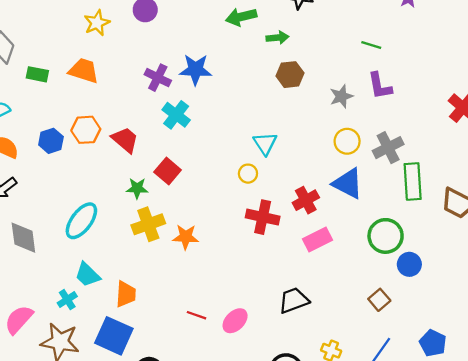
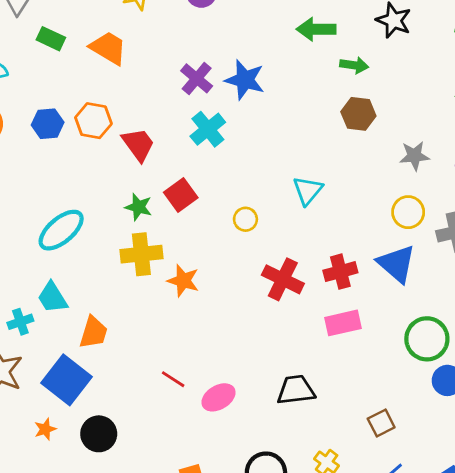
yellow circle: (248, 174) -> (245, 219), moved
brown square: (379, 300) -> (381, 423), moved

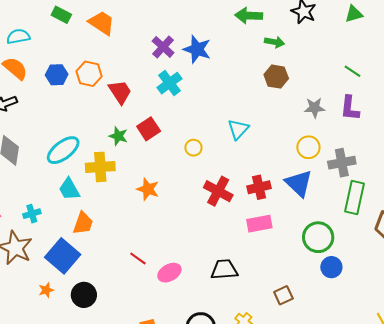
yellow cross: (141, 254) -> (100, 167), moved
cyan trapezoid: (52, 298) -> (69, 189), moved

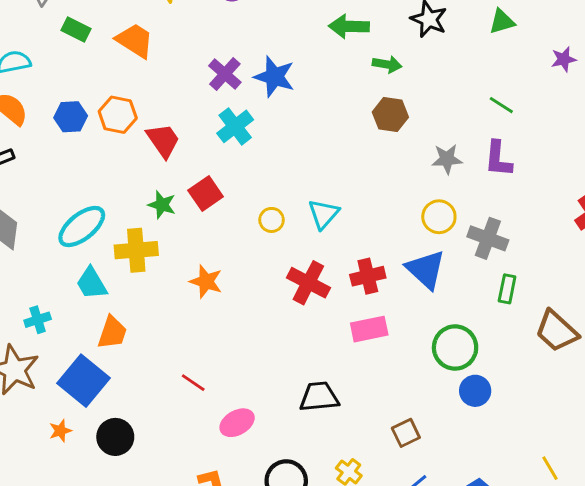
cyan triangle: (238, 129) -> (323, 214), moved
gray cross: (342, 163) -> (488, 238), turned 32
green rectangle: (354, 198) -> (507, 289), size x0.6
pink ellipse: (169, 273) -> (237, 423), moved

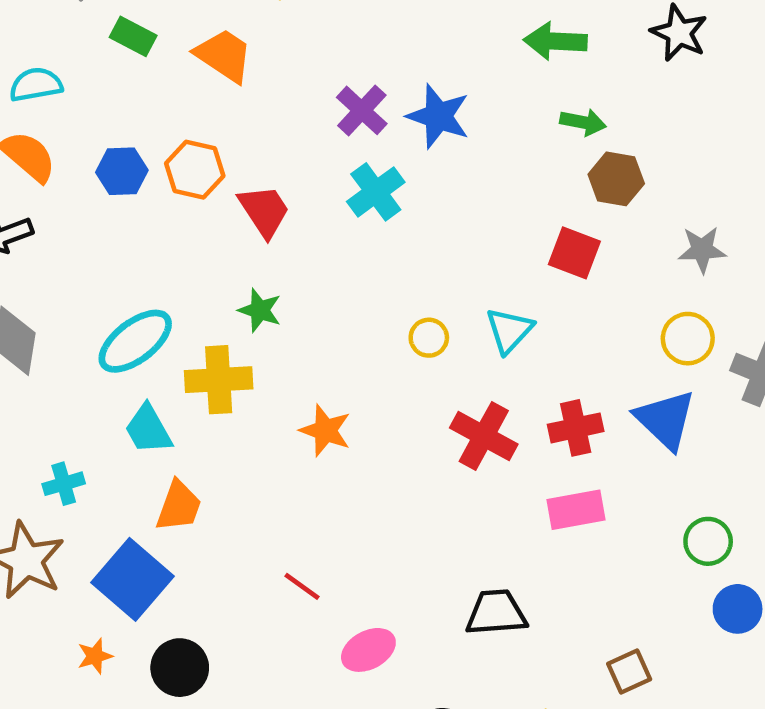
green arrow: (387, 64) -> (583, 122), moved
red square: (206, 193) -> (574, 253), moved, turned -36
green circle: (455, 348) -> (708, 541), size x0.7

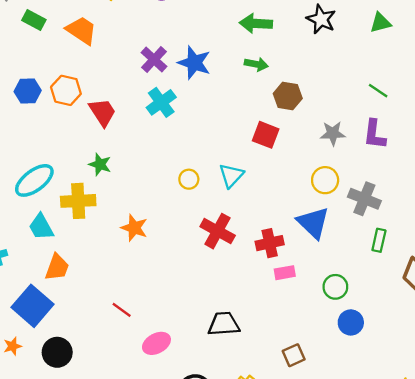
green arrow: (583, 122) -> (256, 64), moved
red cross: (576, 428) -> (270, 243), moved
pink rectangle: (576, 510) -> (285, 273), moved, size x0.7

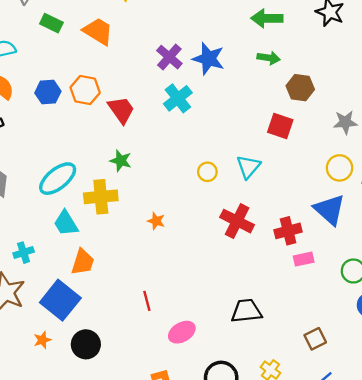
orange star: (134, 228) -> (156, 221), size x0.7
red line: (122, 310) -> (147, 301), turned 42

